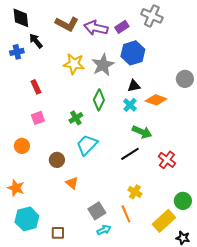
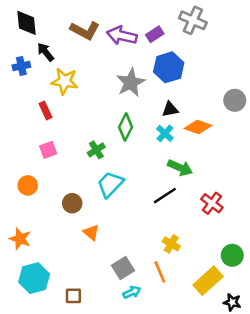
yellow star: (74, 64) -> (65, 81), moved

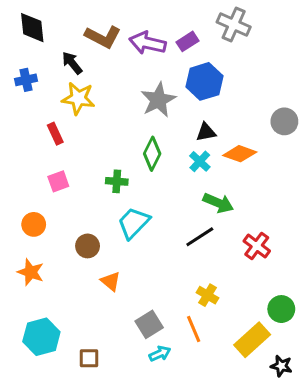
black arrow: (46, 52) -> (72, 63), moved
green cross: (96, 150) -> (117, 181), turned 36
orange star: (20, 239) -> (31, 272), moved

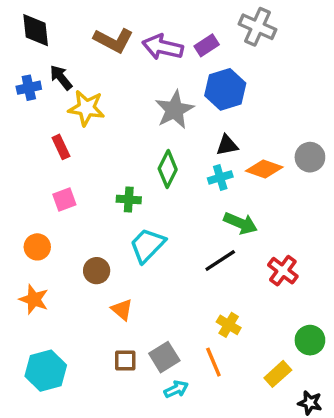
black arrow: (72, 63) -> (61, 78), moved
gray circle: (284, 121) -> (310, 157), moved
cyan cross: (200, 161) -> (220, 177), turned 30
yellow rectangle: (252, 340) -> (278, 374), size x0.7
brown square: (89, 358) -> (125, 360), moved

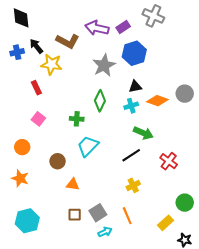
brown L-shape: (113, 40) -> (68, 41), moved
pink square: (64, 199) -> (38, 119), turned -32
orange triangle: (122, 310) -> (73, 184), turned -32
yellow cross: (229, 325) -> (133, 185), moved, turned 32

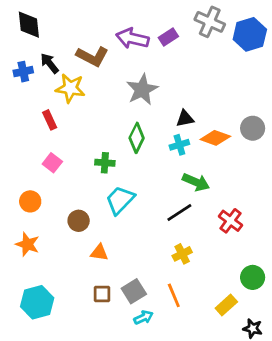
blue hexagon: (134, 53) -> (250, 34), moved

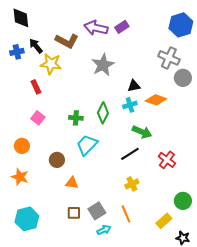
gray cross: (210, 22) -> (169, 58), moved
gray circle: (253, 128) -> (183, 78), moved
green diamond: (137, 138) -> (103, 113), moved

